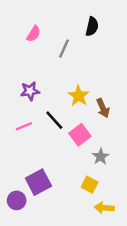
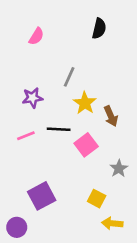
gray line: (64, 48) -> (69, 77), moved
black line: (54, 120) -> (59, 129), turned -45
gray star: (101, 157) -> (119, 168), moved
purple circle: (17, 200) -> (17, 227), moved

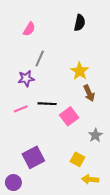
gray line: (69, 77) -> (40, 59), moved
yellow star: (85, 103) -> (80, 71), moved

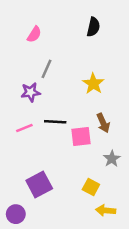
brown arrow: (89, 93) -> (103, 123), moved
pink square: (69, 116) -> (81, 137), turned 30

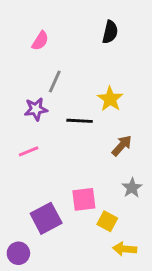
black line: (55, 122) -> (80, 121), moved
brown arrow: (103, 123) -> (122, 146), turned -114
pink square: (81, 137) -> (84, 199), moved

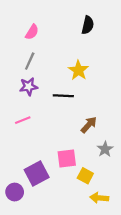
gray line: (55, 82) -> (30, 61), moved
yellow star: (110, 99) -> (78, 70), moved
brown arrow: (122, 146) -> (89, 125), moved
purple circle: (18, 253) -> (15, 192), moved

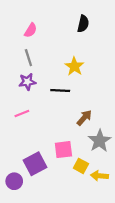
gray line: (30, 61) -> (28, 58), turned -42
gray star: (105, 149) -> (100, 141), size x1.5
yellow arrow: (99, 198) -> (100, 176), moved

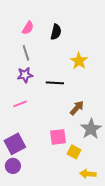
black semicircle: (83, 24) -> (56, 32), moved
yellow star: (74, 66) -> (79, 61), moved
purple square: (35, 164) -> (15, 144), moved
yellow arrow: (100, 176) -> (88, 174), moved

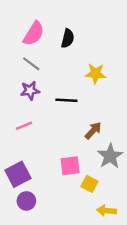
pink semicircle: (28, 28) -> (34, 34), size x1.5
gray line: (26, 53) -> (31, 64), turned -35
yellow star: (79, 61) -> (96, 74), turned -30
purple circle: (13, 166) -> (26, 201), moved

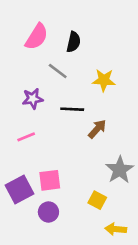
gray line: (31, 64) -> (58, 71), moved
brown arrow: (93, 131) -> (97, 129), moved
pink square: (70, 166) -> (50, 180), moved
purple circle: (26, 201) -> (48, 212), moved

